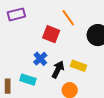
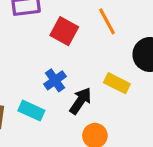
red square: (51, 34) -> (64, 31), moved
yellow rectangle: (79, 66) -> (117, 83), moved

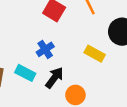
black arrow: (80, 101) -> (54, 78), moved

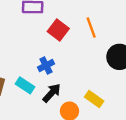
yellow rectangle: (95, 54) -> (94, 99), moved

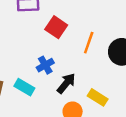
orange line: (91, 27) -> (89, 43), moved, turned 42
black arrow: (52, 93) -> (66, 83), moved

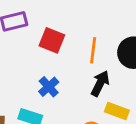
black arrow: (66, 83) -> (100, 83), moved

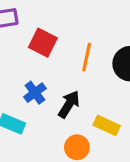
black arrow: (100, 83) -> (69, 104), moved

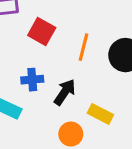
blue cross: (35, 93) -> (32, 80), turned 30

